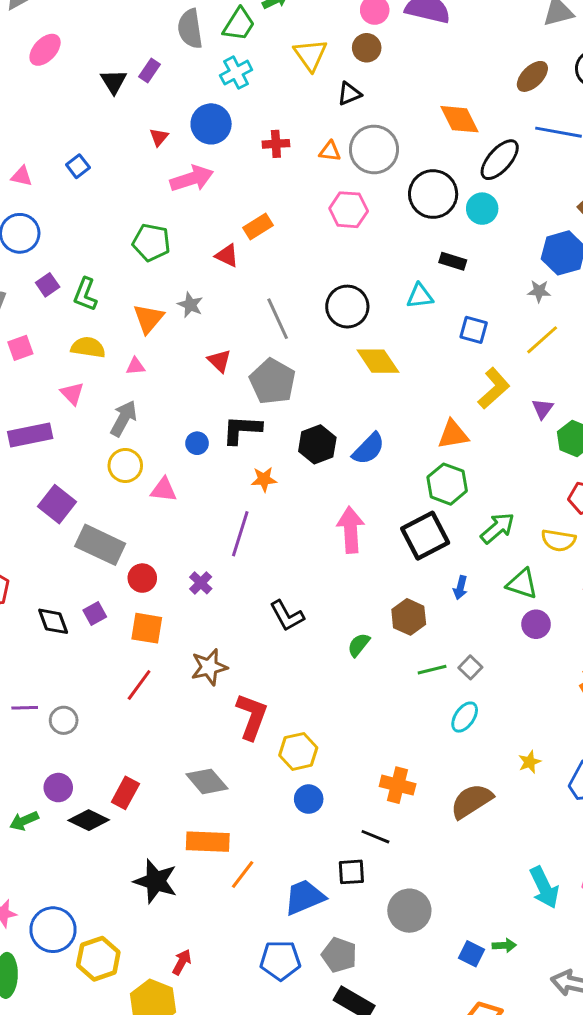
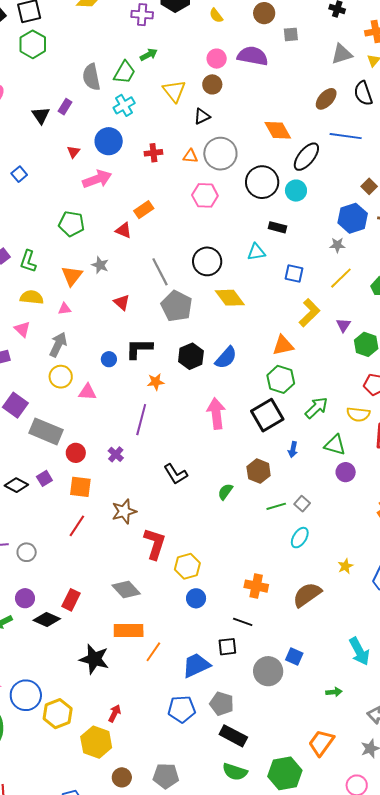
gray pentagon: (273, 381) -> (177, 306), moved
black diamond: (53, 621) -> (16, 485), turned -40
blue square: (471, 954) -> (294, 657), moved

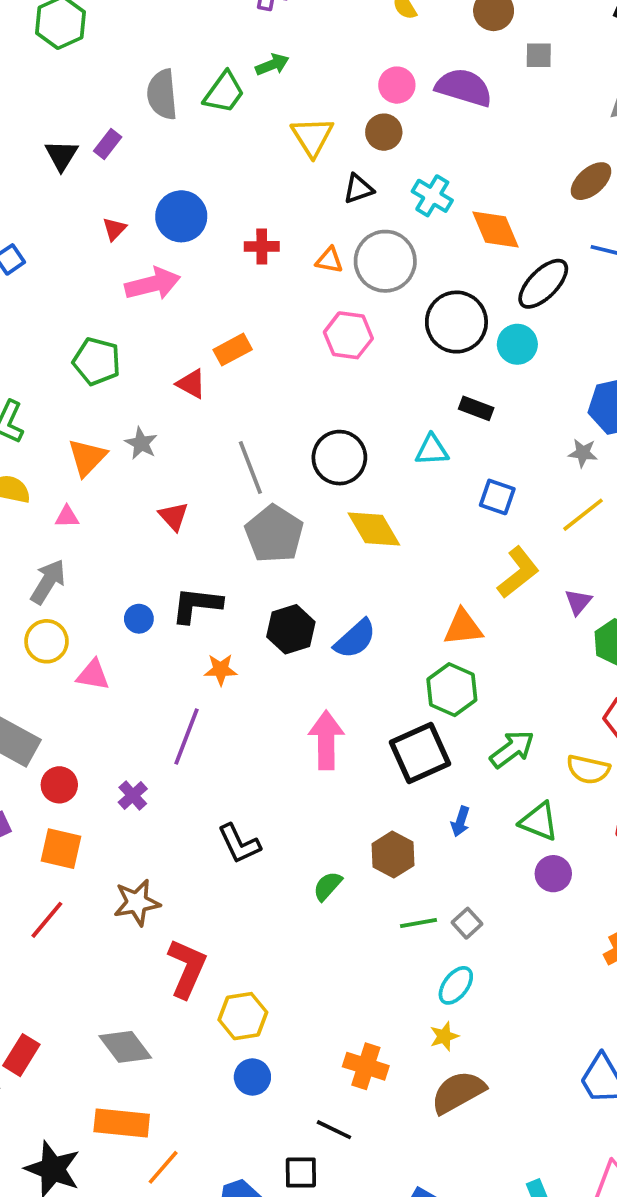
cyan cross: (124, 105) -> (432, 196), moved, turned -35
yellow star: (345, 566) -> (444, 1036), moved

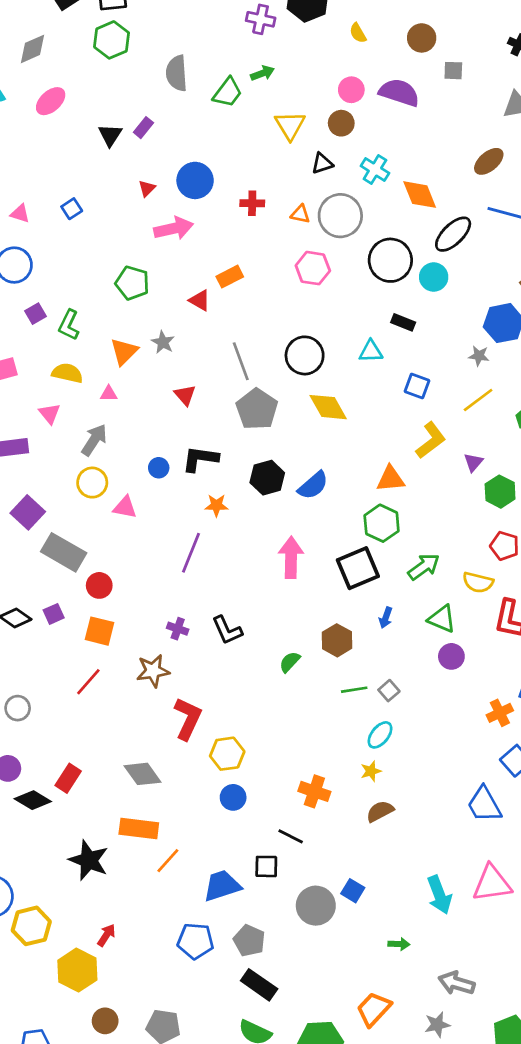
gray semicircle: (162, 94) -> (177, 73), moved
purple cross: (133, 795) -> (178, 629), moved, turned -30
brown semicircle: (458, 1092) -> (380, 811), size x0.7

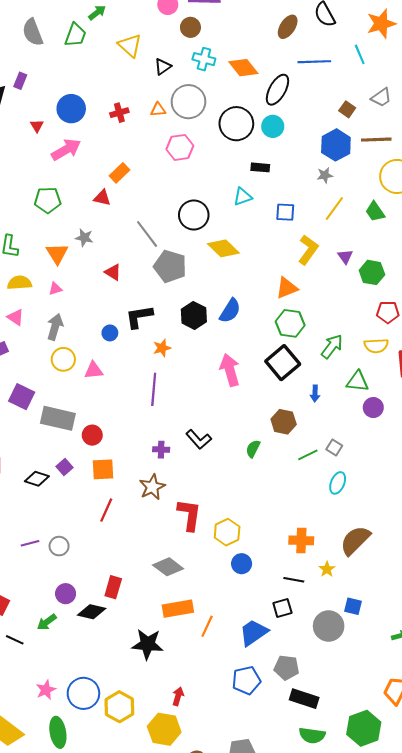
brown circle: (341, 123) -> (190, 27), moved
yellow star: (371, 771) -> (327, 569), moved
brown semicircle: (380, 811) -> (355, 540), size x1.5

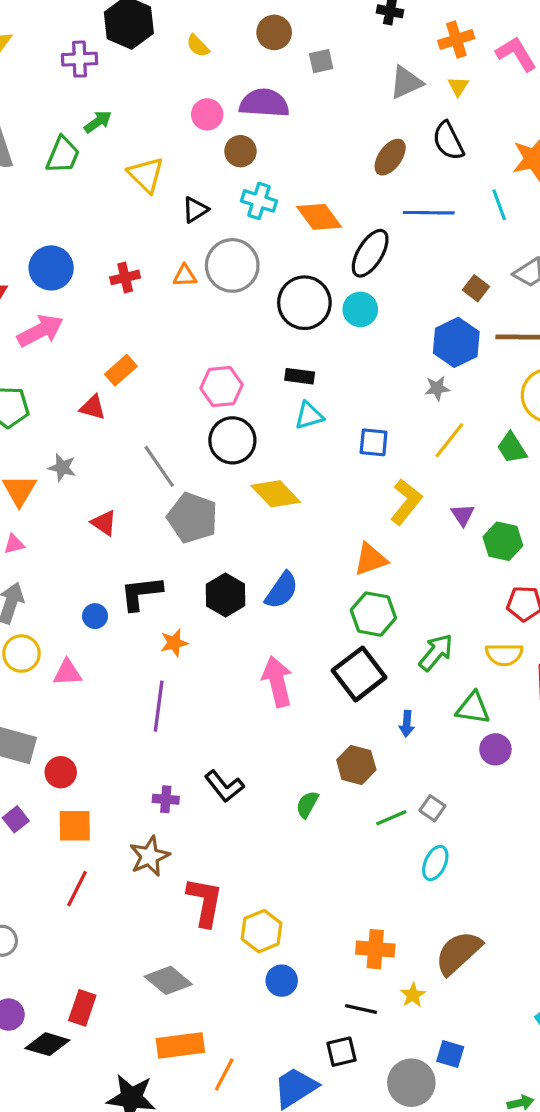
pink hexagon: (180, 147) -> (222, 387), moved
black rectangle: (260, 167) -> (300, 376), moved

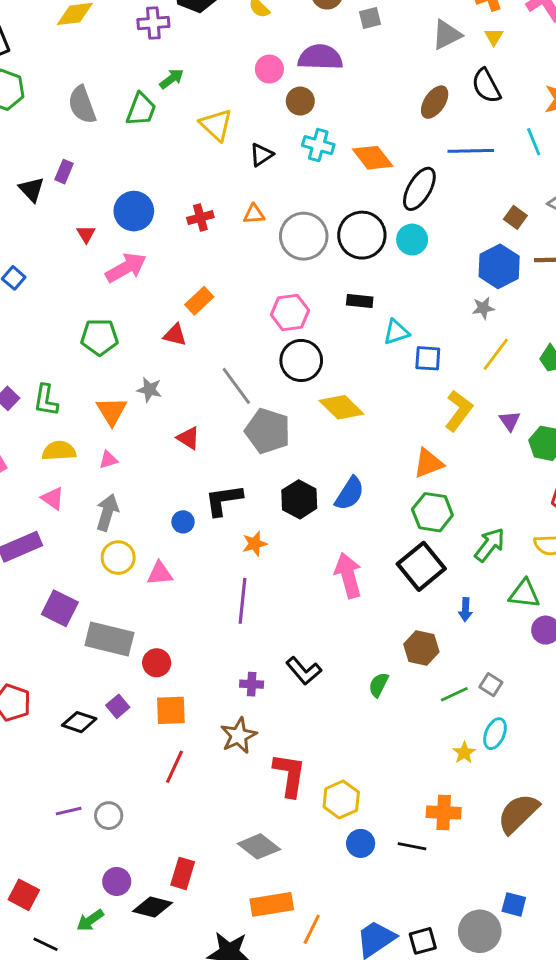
gray circle: (232, 265) -> (304, 236), moved
cyan triangle: (309, 416) -> (396, 332), moved
yellow star: (413, 995) -> (464, 753), moved
black line: (361, 1009) -> (412, 846), moved
black square: (341, 1052) -> (423, 941), moved

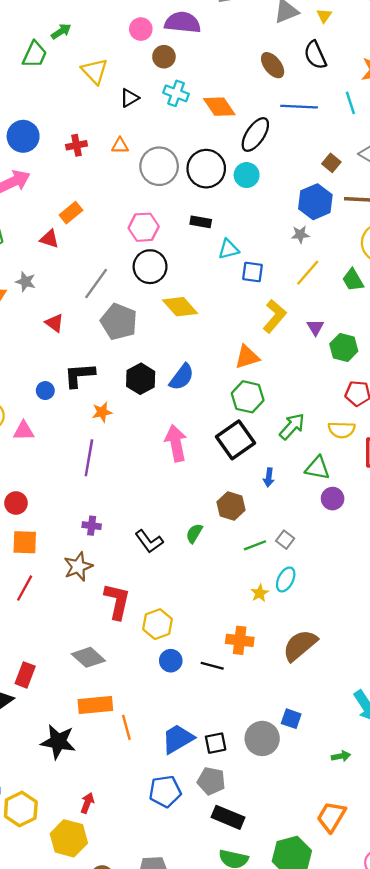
brown ellipse: (435, 102) -> (273, 65), turned -76
gray line: (236, 386) -> (96, 284), turned 68
black L-shape: (304, 671) -> (149, 541), moved
orange line: (312, 929) -> (126, 727), turned -45

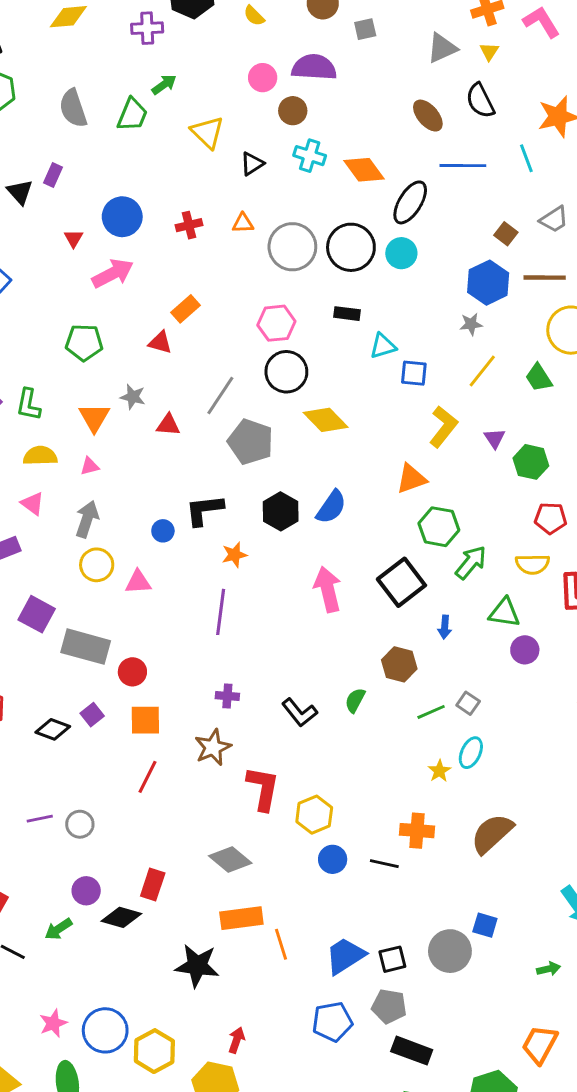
red triangle: (54, 323) -> (168, 425), moved, turned -30
green hexagon: (248, 397) -> (439, 527), moved

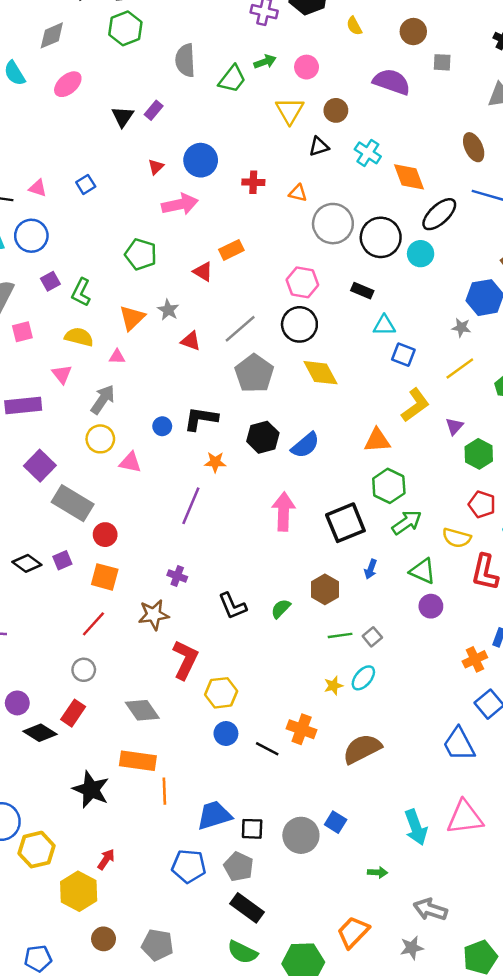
pink circle: (263, 78) -> (307, 67), moved
brown circle: (293, 111) -> (336, 110), moved
gray circle: (80, 824) -> (84, 670), moved

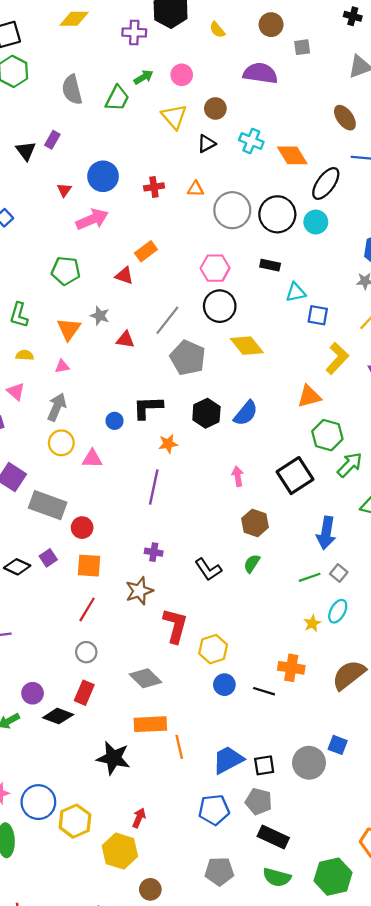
yellow semicircle: (79, 337) -> (25, 355), size x0.7
pink arrow: (284, 512) -> (238, 476), size x0.6
blue arrow: (371, 569) -> (326, 533), moved, size x1.8
brown hexagon: (325, 589) -> (255, 523), moved
gray pentagon: (157, 945) -> (219, 871), moved

